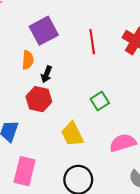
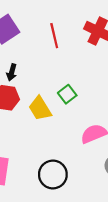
yellow trapezoid: (72, 134) -> (40, 108), moved

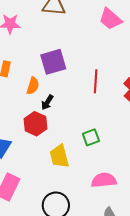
yellow trapezoid: (40, 108) -> (59, 156), moved

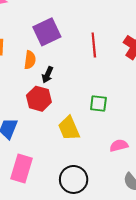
green square: (91, 137) -> (98, 103), turned 36
pink semicircle: (104, 180) -> (119, 145), size x0.7

